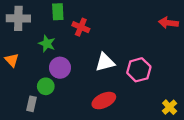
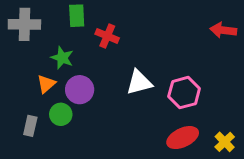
orange triangle: (12, 60) -> (46, 84), moved, turned 32
red ellipse: (104, 101) -> (183, 138), moved
gray rectangle: (32, 104) -> (30, 126), moved

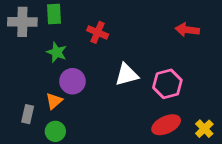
green rectangle: (77, 16) -> (54, 14), moved
red arrow: (223, 30) -> (187, 30), moved
orange triangle: (46, 84) -> (54, 101), moved
green circle: (61, 114) -> (55, 131), moved

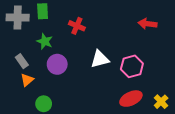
orange triangle: (54, 101) -> (27, 80), moved
gray rectangle: (28, 114) -> (22, 61), moved, turned -48

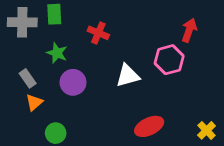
red arrow: (148, 24) -> (189, 30), turned 102
pink hexagon: (132, 66) -> (169, 60), moved
red ellipse: (131, 99) -> (149, 126), moved

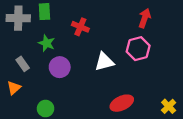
red arrow: (189, 30) -> (145, 18), moved
orange triangle: (34, 102) -> (14, 88), moved

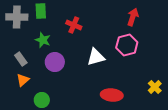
orange triangle: (14, 88) -> (23, 80), moved
red ellipse: (122, 103) -> (112, 95), turned 30
yellow cross: (169, 106) -> (155, 87), moved

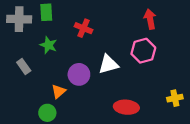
red arrow: (133, 17) -> (150, 19), turned -30
purple circle: (55, 62) -> (79, 74), moved
orange triangle: (23, 80) -> (59, 91), moved
yellow cross: (155, 87) -> (175, 98), turned 32

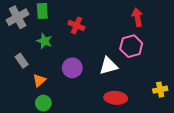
gray cross: (19, 19) -> (18, 17), turned -30
white triangle: (108, 64) -> (108, 66), moved
orange triangle: (59, 91) -> (39, 80), moved

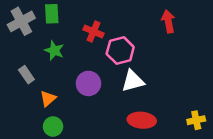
pink hexagon: (131, 46) -> (120, 50), moved
yellow cross: (160, 90) -> (196, 120), moved

